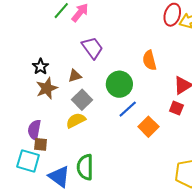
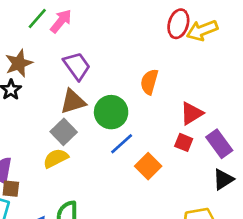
orange semicircle: (149, 60) -> (149, 82), turned 30
brown triangle: (75, 76) -> (73, 102), moved, size x1.5
brown star: (47, 88) -> (19, 63), moved

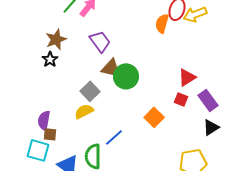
orange semicircle: (149, 82) -> (162, 23), moved
brown triangle: (73, 102) -> (111, 68), moved, turned 30
blue line: (122, 144) -> (114, 137), moved

